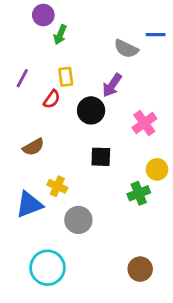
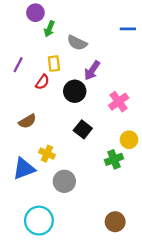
gray semicircle: (126, 49) -> (77, 43), moved
black square: (101, 157) -> (83, 129), turned 36

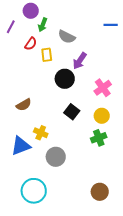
purple line: (18, 65) -> (11, 27), moved
red semicircle: (42, 82) -> (31, 44), moved
yellow circle: (129, 140) -> (102, 116), moved

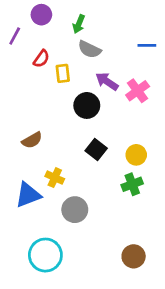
green arrow: (43, 25) -> (79, 24), moved
blue line: (111, 25) -> (147, 45), moved
purple arrow: (80, 61) -> (107, 81), turned 90
pink cross: (103, 88) -> (138, 91), moved

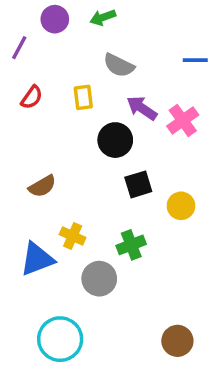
green arrow: (79, 24) -> (103, 17), moved, turned 48
red semicircle: (41, 59) -> (32, 97), moved
black square: (96, 150) -> (138, 184), moved, turned 35
green cross: (132, 184) -> (131, 245), moved

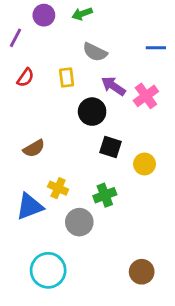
black square: (138, 184) -> (110, 147), turned 35

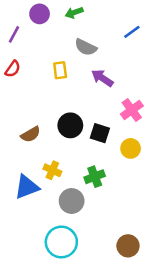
blue line: (156, 48) -> (132, 32), moved, turned -36
red semicircle: (25, 78) -> (13, 69), moved
pink cross: (146, 96) -> (132, 110), moved
black circle: (92, 112) -> (70, 125), moved
cyan circle: (48, 270) -> (61, 242), moved

